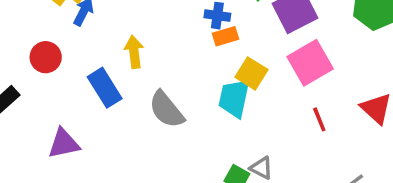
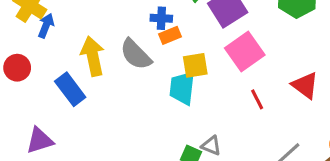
yellow arrow: (134, 52) -> (93, 56), size x1.4
yellow square: (251, 73) -> (195, 65), turned -36
gray semicircle: (166, 110) -> (136, 54), moved

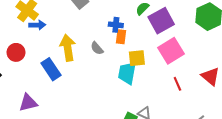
blue arrow: (46, 26) -> (37, 25), turned 63
orange rectangle: (170, 35) -> (121, 37), turned -64
gray semicircle: (136, 54) -> (97, 48), size x0.6

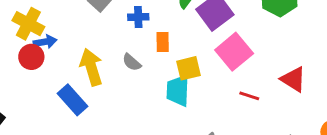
blue cross: (116, 25) -> (138, 17), moved
red circle: (16, 52) -> (31, 57), moved
red line: (177, 84) -> (249, 96), turned -40

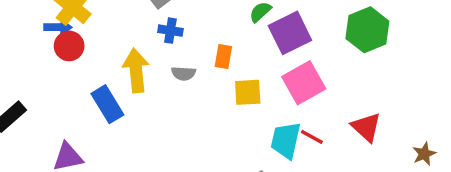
blue cross: (138, 17) -> (170, 31), moved
blue arrow: (45, 42) -> (58, 27), moved
gray semicircle: (132, 62) -> (183, 73), turned -48
cyan trapezoid: (178, 91) -> (286, 140), moved

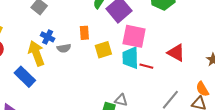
blue cross: (170, 31) -> (48, 37), moved, turned 32
pink square: (304, 83) -> (134, 36), turned -35
cyan trapezoid: (286, 140) -> (130, 58), moved

